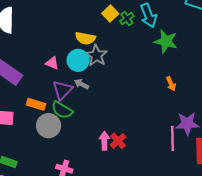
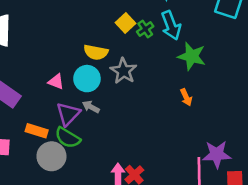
gray star: (96, 56) -> (124, 71), moved
orange arrow: (171, 84) -> (186, 97), moved

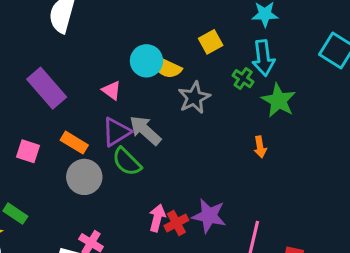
green cross: (145, 29) -> (243, 79), moved, turned -35
cyan circle: (87, 79) -> (146, 61), moved
gray arrow: (91, 107) -> (145, 130), size x1.6
green semicircle: (68, 138) -> (127, 162), moved
purple star: (217, 154) -> (209, 216), moved

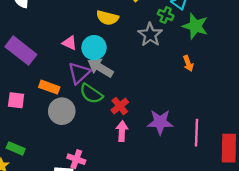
cyan circle: (146, 61) -> (94, 48), moved
gray star: (194, 98) -> (150, 35), moved
red cross: (176, 223) -> (120, 106), moved

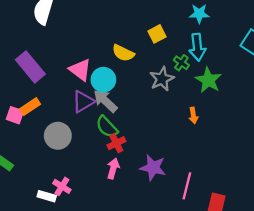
pink triangle: (70, 43) -> (80, 70), size x1.5
orange rectangle: (49, 87) -> (30, 107), moved, turned -66
green semicircle: (91, 94) -> (107, 127), moved

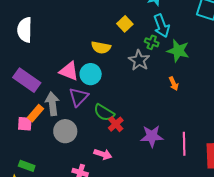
gray arrow: (105, 101) -> (52, 104), moved, turned 55
pink arrow: (113, 168) -> (103, 154), moved, turned 108

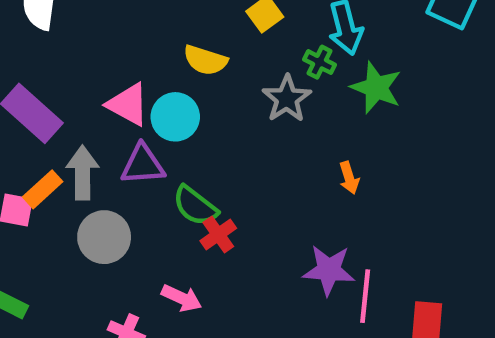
orange arrow: (174, 84) -> (349, 178), moved
purple triangle: (79, 97) -> (143, 165), turned 35
purple star: (152, 136) -> (329, 270), moved

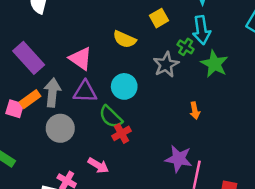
cyan circle: (175, 117) -> (124, 86), moved

